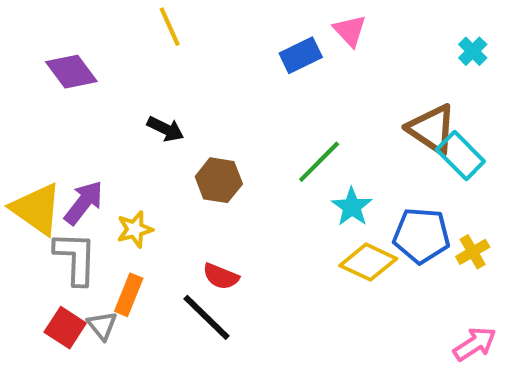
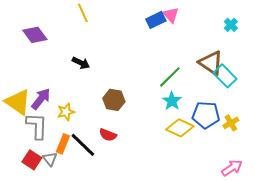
blue rectangle: (301, 55) -> (156, 20), moved
green line: (319, 162) -> (170, 77), moved
brown hexagon: (219, 180) -> (114, 100), moved
black line: (206, 317) -> (83, 145), moved

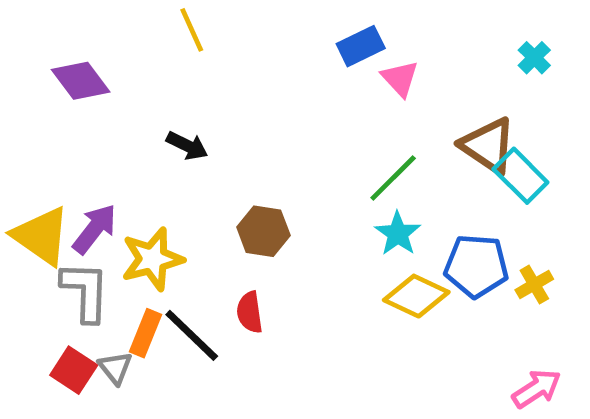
pink triangle: (171, 15) -> (400, 78), moved
yellow star: (66, 112) -> (152, 259), size x1.5
red semicircle: (108, 135) -> (250, 312), turned 60

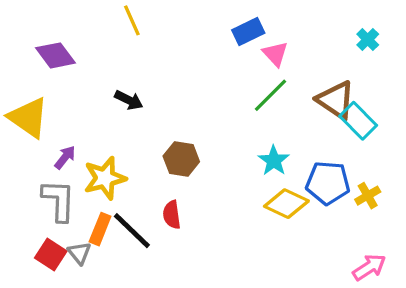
green line: (393, 178) -> (271, 95), moved
purple arrow: (95, 229) -> (65, 157), size x0.7
yellow triangle: (41, 236) -> (28, 118), moved

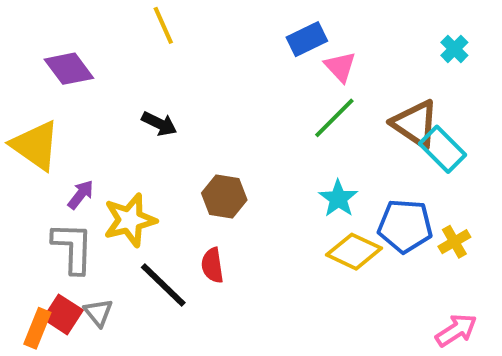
orange rectangle: (100, 229) -> (37, 328), moved

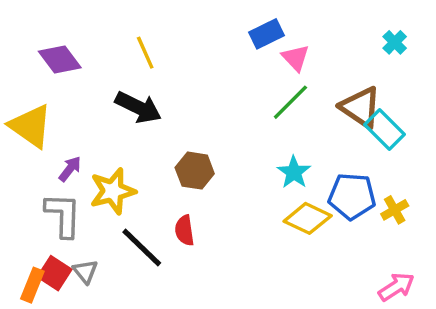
yellow line: (163, 25) -> (145, 53), moved
black arrow: (159, 124) -> (138, 107), size x1.5

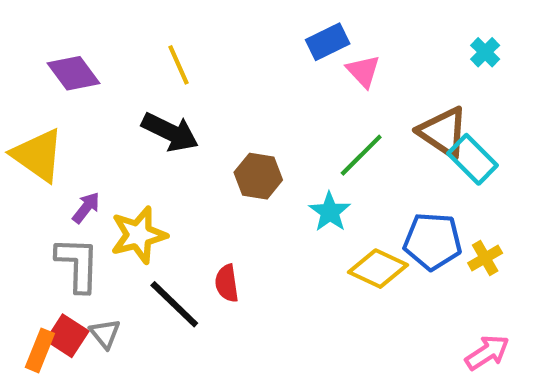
green line: (290, 102) -> (361, 155), moved
brown hexagon: (195, 171) -> (258, 176), moved
cyan star: (294, 172) -> (330, 212), moved

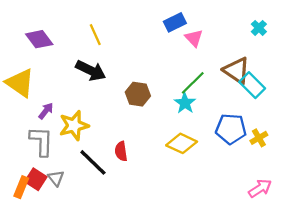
cyan star: (330, 212) -> (185, 103), moved
yellow diamond: (378, 269) -> (182, 143), moved

